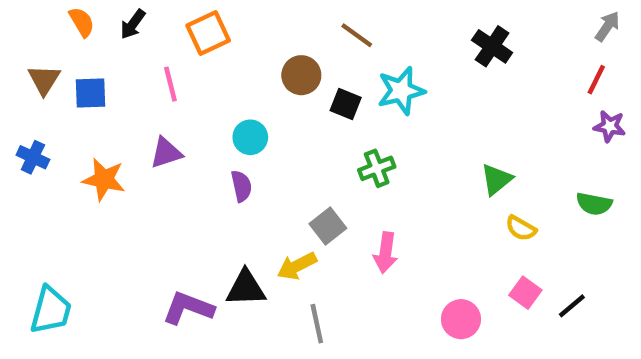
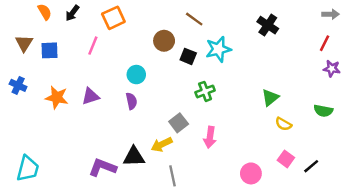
gray arrow: (607, 26) -> (331, 14), turned 56
pink line: (170, 84) -> (93, 46), turned 36
purple triangle: (166, 153) -> (90, 96), moved

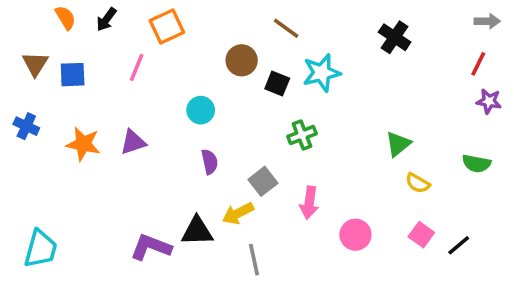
purple semicircle: (131, 101) -> (210, 162), moved
pink circle: (251, 173) -> (355, 235), moved

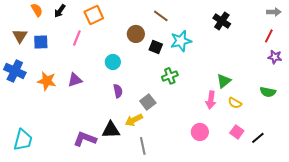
blue cross: (26, 126) -> (15, 71), size x1.5
pink arrow: (309, 203) -> (211, 100), moved

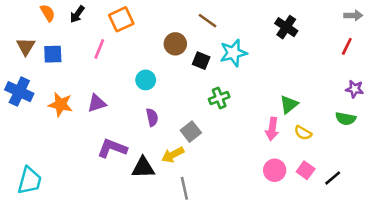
purple star: (275, 57) -> (355, 89), moved
pink circle: (200, 132) -> (275, 170), moved
purple L-shape: (85, 139) -> (112, 148), moved

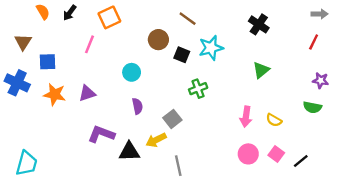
blue square: (53, 54) -> (48, 62), moved
green triangle: (289, 104) -> (261, 70), moved
gray line: (184, 188) -> (178, 166), moved

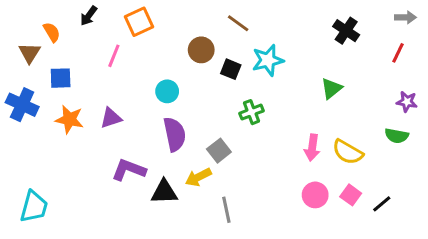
orange semicircle: (43, 12) -> (52, 32), moved
black cross: (259, 24) -> (346, 31), moved
purple semicircle: (137, 106) -> (175, 134), size x1.6
yellow semicircle: (274, 120) -> (348, 152), size x1.5

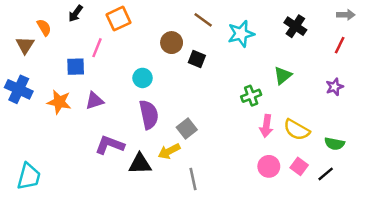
cyan star: (268, 60) -> (241, 34), moved
blue square: (61, 78) -> (76, 67), moved
purple star: (407, 102) -> (335, 87), moved, turned -30
green cross: (252, 112) -> (251, 96), moved
green semicircle: (397, 136) -> (335, 144), moved

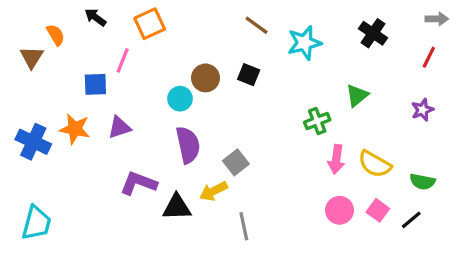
black arrow: (76, 14) -> (95, 17), turned 90
brown circle: (172, 43) -> (206, 78), moved
blue cross: (19, 89) -> (33, 142), moved

